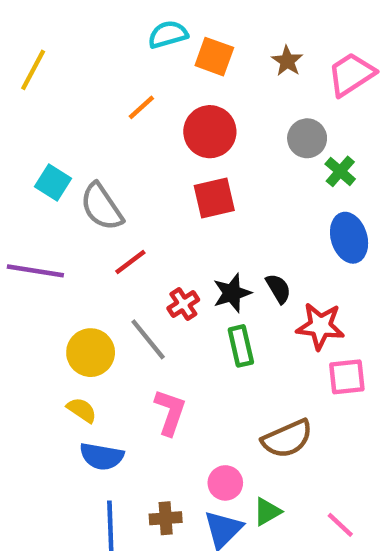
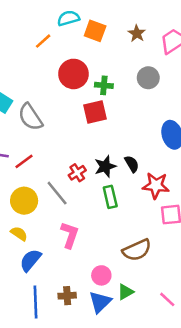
orange line: (141, 107) -> (43, 41), moved
red circle: (210, 132) -> (73, 74), moved
green cross: (340, 171) -> (104, 85), moved, turned -36
red line: (130, 262) -> (24, 161), moved
blue semicircle: (102, 456) -> (30, 260), turned 120

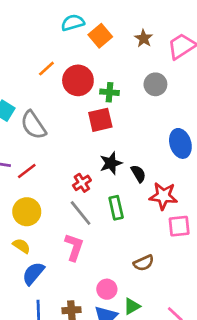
orange square: (95, 31) -> (100, 36), turned 30
orange line: (43, 41) -> (46, 69), moved
black star: (105, 166) -> (111, 163), moved
gray line: (57, 193) -> (81, 213), moved
brown semicircle: (137, 250) -> (144, 263), size x0.7

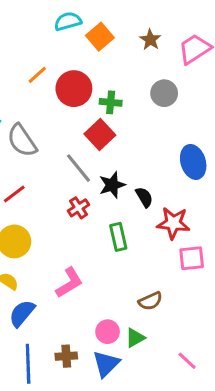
red square: (100, 120) -> (100, 134), turned -30
gray line: (81, 213) -> (79, 168), moved
pink L-shape: (74, 247) -> (69, 283), turned 40
green triangle: (132, 306) -> (135, 338), moved

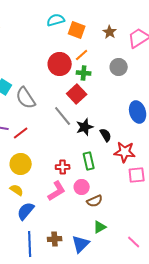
orange square: (100, 37) -> (77, 30), turned -30
orange line: (37, 75) -> (82, 55), moved
red cross: (79, 208) -> (63, 167), moved, turned 32
brown semicircle: (150, 301) -> (95, 201), moved
pink circle: (108, 332) -> (82, 187), moved

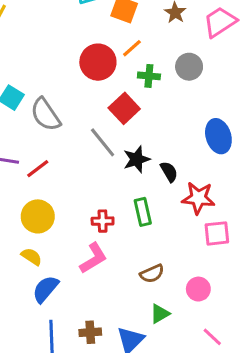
green cross: (84, 73) -> (149, 76), moved
pink circle: (82, 187) -> (198, 289), moved

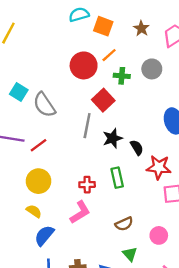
gray line: (103, 142) -> (87, 126), turned 50
green triangle: (160, 314) -> (130, 254), turned -42

